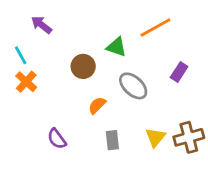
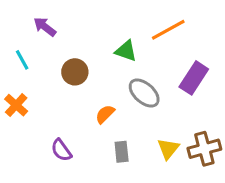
brown circle: (83, 66) -> (75, 72), moved
purple rectangle: (179, 72) -> (194, 78), size x1.5
orange cross: (26, 82) -> (16, 105), moved

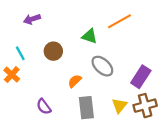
purple arrow: (45, 27) -> (32, 19), turned -56
cyan line: (22, 60) -> (20, 53), moved
purple rectangle: (194, 78) -> (141, 77), moved
gray rectangle: (122, 152) -> (86, 108), size x1.5

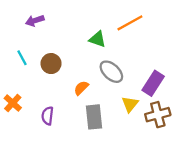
brown circle: (53, 51) -> (51, 64), moved
orange cross: (12, 75) -> (13, 103), moved
yellow triangle: (119, 106) -> (130, 104), moved
purple semicircle: (44, 107) -> (48, 116), turned 42

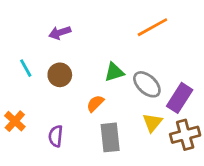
purple arrow: (35, 21) -> (60, 33), moved
green triangle: (97, 39) -> (114, 72), moved, turned -36
gray ellipse: (111, 72) -> (147, 84), moved

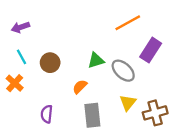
purple arrow: (60, 33) -> (20, 27), moved
purple rectangle: (180, 98) -> (151, 50), moved
orange cross: (15, 121) -> (15, 83), moved

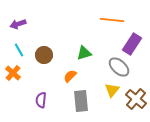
orange line: (128, 23) -> (112, 20), turned 35
gray ellipse: (123, 71) -> (119, 67), moved
brown cross: (155, 113) -> (136, 99), turned -35

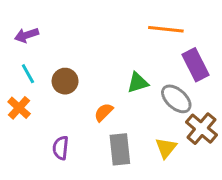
purple rectangle: (132, 44) -> (196, 65), turned -60
green triangle: (84, 53) -> (138, 83), moved
yellow triangle: (112, 90) -> (166, 148), moved
brown cross: (136, 99) -> (201, 129), moved

